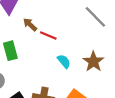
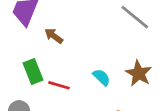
red line: (48, 35) -> (59, 85), moved

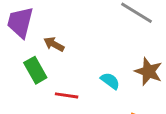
green rectangle: (33, 71) -> (35, 70), moved

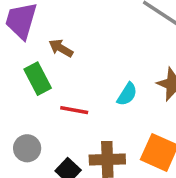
cyan semicircle: (110, 81) -> (127, 94), turned 84

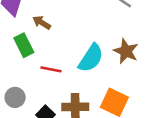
cyan semicircle: (127, 94) -> (91, 58), size x1.6

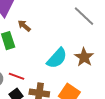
red line: (51, 69) -> (16, 76), moved

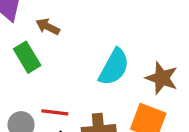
brown star: (84, 57) -> (162, 78), moved

